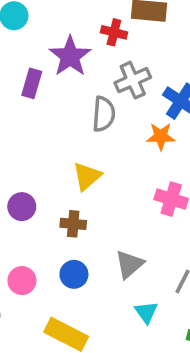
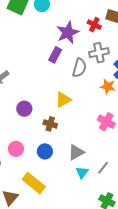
purple rectangle: (32, 83) -> (55, 55), moved
cyan triangle: (146, 312) -> (82, 172), moved

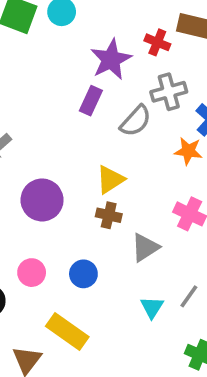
gray semicircle: (79, 68) -> (136, 121), turned 30
purple circle: (24, 109) -> (42, 200), size x1.5
brown cross: (50, 124) -> (109, 215), moved
gray triangle: (76, 152) -> (145, 247), moved

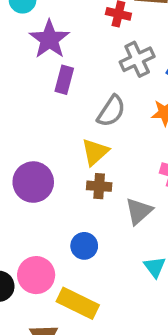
purple star: (111, 59) -> (49, 39), moved
gray semicircle: (136, 121) -> (111, 111), moved
pink circle: (32, 273) -> (36, 275), moved, size x1.4

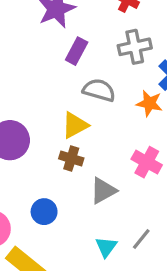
purple rectangle: (64, 80) -> (77, 51), moved
gray semicircle: (111, 111) -> (99, 90), turned -120

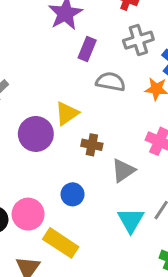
yellow triangle: (75, 125) -> (67, 113), moved
cyan triangle: (106, 247) -> (131, 220), size x1.4

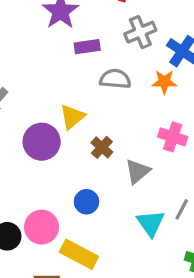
purple rectangle: (87, 49) -> (87, 47), turned 65
brown cross: (92, 145) -> (102, 147), turned 36

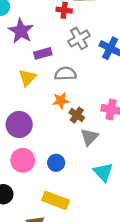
orange star: (164, 82) -> (61, 101), moved
yellow triangle: (72, 117) -> (27, 78), moved
brown cross: (102, 147) -> (77, 115), moved
pink circle: (42, 227) -> (23, 160), moved

